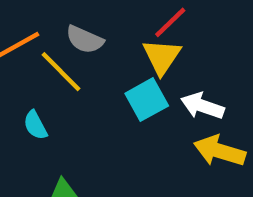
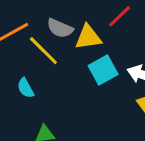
yellow triangle: (162, 57) -> (88, 37), moved, turned 48

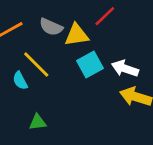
yellow line: (43, 51) -> (36, 64), moved

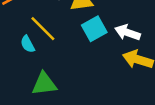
green triangle: (38, 122) -> (44, 84), size x1.5

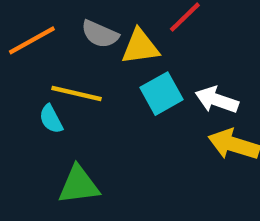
yellow line: (43, 29) -> (76, 94), turned -32

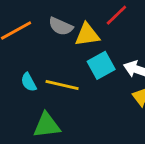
yellow line: (76, 94) -> (62, 85), moved

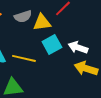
gray semicircle: (61, 26) -> (23, 16), turned -42

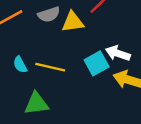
cyan square: (52, 44) -> (97, 63), moved

